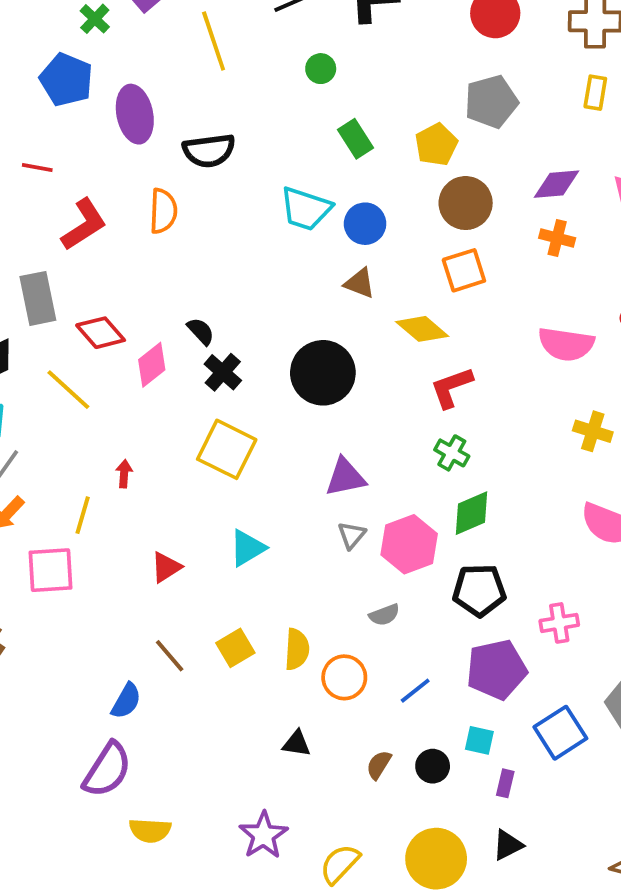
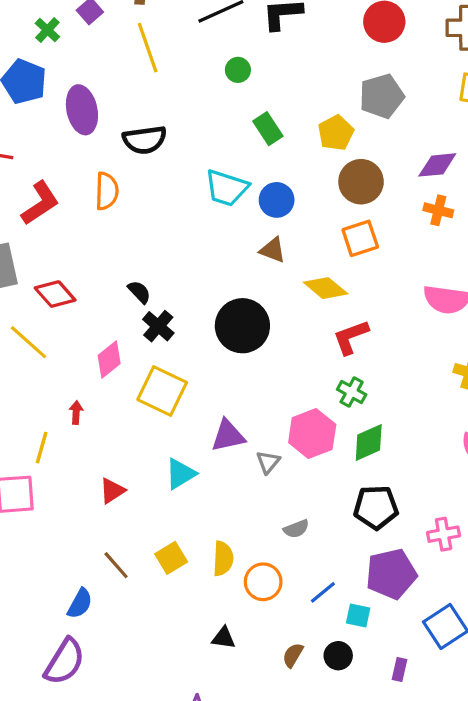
pink diamond: (152, 365) -> (109, 359), moved
purple triangle: (345, 477) -> (228, 436), moved
pink hexagon: (409, 544) -> (312, 434), moved
cyan square: (479, 740) -> (358, 616), moved

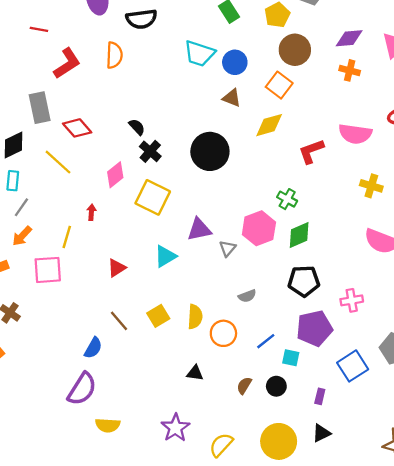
orange square: (360, 238) -> (279, 85), moved, turned -35
yellow diamond: (326, 288) -> (269, 125), turned -56
red L-shape: (351, 337) -> (311, 151), moved

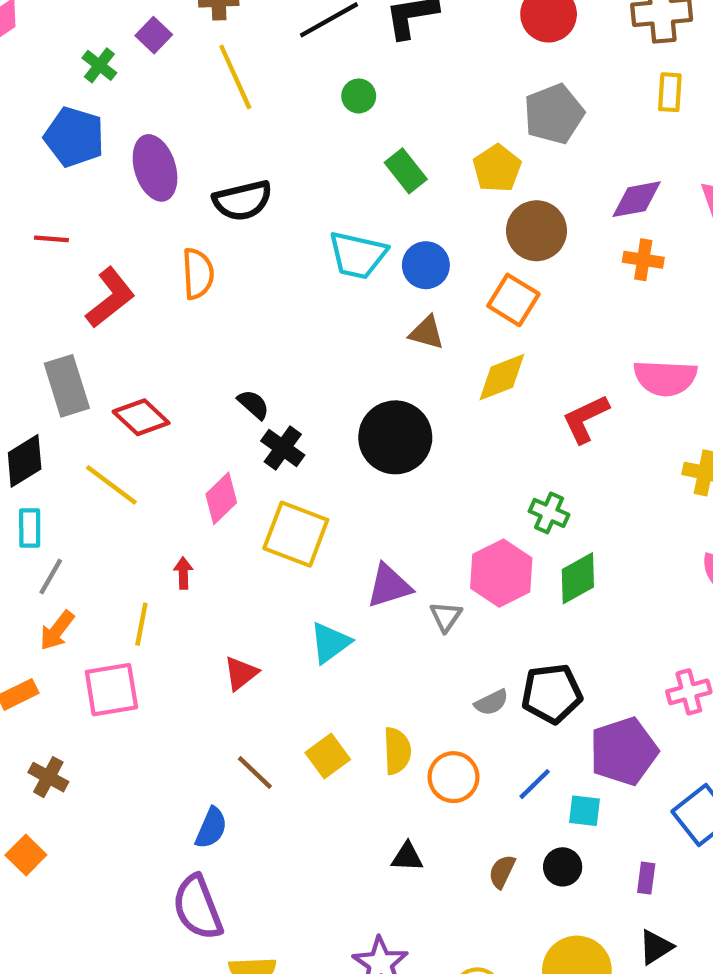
black pentagon: (304, 281) -> (552, 693), moved
purple semicircle: (82, 389) -> (198, 907), turned 132

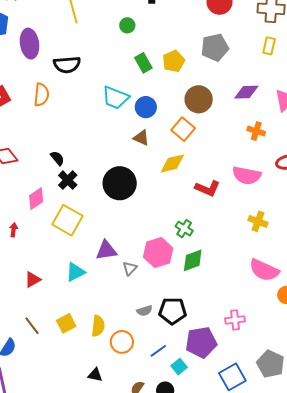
yellow pentagon: (497, 168) -> (174, 61), moved
orange cross: (643, 260) -> (256, 131), moved
red L-shape: (586, 419) -> (207, 188), turned -140
cyan square: (585, 811) -> (179, 367), turned 35

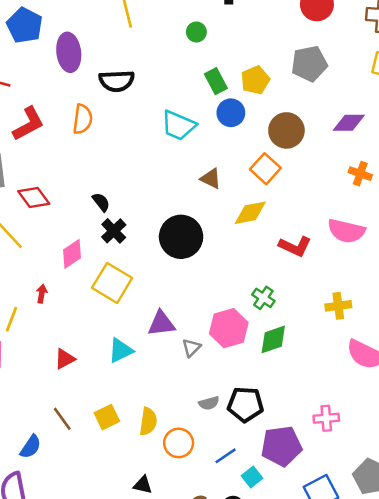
blue circle: (146, 107) -> (231, 113), moved
yellow cross: (258, 221) -> (338, 306), moved, turned -30

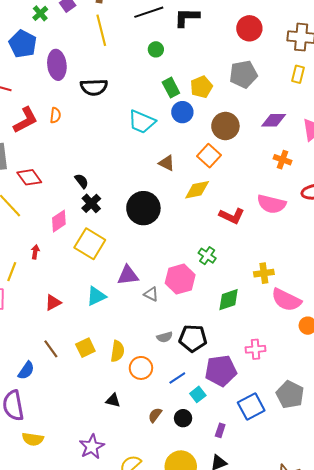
orange semicircle: (83, 119) -> (55, 115), moved, size x0.7
yellow cross: (338, 306) -> (264, 273), moved
green diamond: (273, 339) -> (229, 300), moved
gray triangle: (191, 348) -> (151, 294), turned -49

